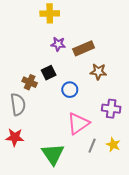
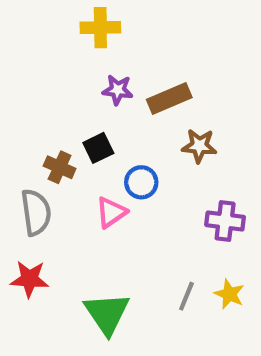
pink triangle: (78, 123) -> (111, 212), moved, size x0.7

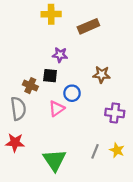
purple star: (118, 90) -> (60, 55), moved
brown rectangle: (169, 98) -> (88, 26), moved
black square: (98, 148) -> (50, 76), turned 32

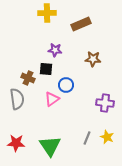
brown star: (102, 75) -> (93, 59), moved
red star: (15, 143) -> (16, 143), moved

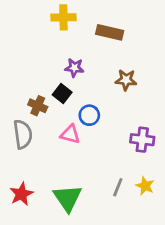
brown rectangle: (81, 24) -> (110, 32), turned 36
black square: (46, 69) -> (62, 93), turned 32
pink triangle: (52, 99) -> (70, 134), turned 49
red star: (16, 143) -> (21, 194), turned -30

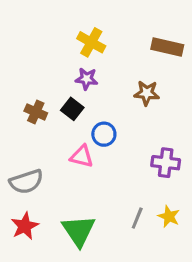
yellow cross: (63, 17) -> (91, 42), moved, turned 30
brown rectangle: (110, 32) -> (167, 47), moved
brown cross: (38, 106) -> (36, 112), moved
gray semicircle: (23, 134) -> (26, 182), moved, turned 80

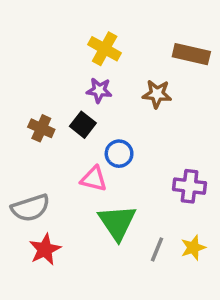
brown star: (147, 93) -> (157, 94), moved
yellow star: (169, 217) -> (193, 248), turned 30
red star: (25, 226) -> (45, 249), moved
green triangle: (79, 231) -> (117, 222), moved

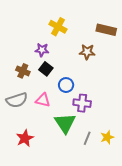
purple star: (99, 90) -> (42, 50), moved
pink triangle: (94, 179) -> (43, 100), moved
purple cross: (190, 186) -> (82, 103), moved
gray semicircle: (30, 208) -> (17, 100), moved

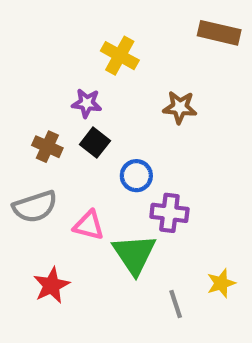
brown rectangle: (106, 30) -> (219, 33), moved
pink triangle: (43, 100) -> (89, 225), moved
gray line: (87, 138) -> (176, 304), moved, turned -40

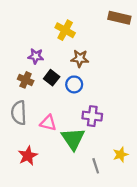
purple star: (87, 103) -> (36, 56), moved
brown star: (180, 107) -> (80, 58), moved
blue circle: (136, 176) -> (74, 84), moved
gray semicircle: (35, 207) -> (19, 113), turned 105

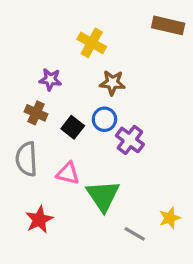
black square: (52, 78) -> (73, 127), moved
purple cross: (92, 116) -> (130, 140), moved, turned 30
gray line: (96, 166) -> (135, 234), turned -42

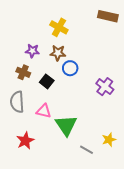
brown star: (112, 83) -> (58, 53), moved
blue circle: (104, 119) -> (70, 68), moved
purple cross: (130, 140) -> (105, 87), moved

